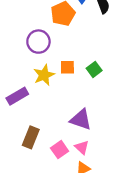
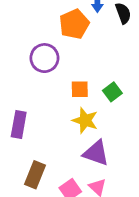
yellow star: (44, 75) -> (85, 120), moved, turned -30
purple rectangle: (17, 96) -> (19, 125), turned -50

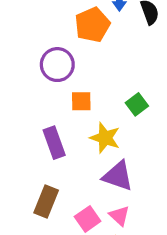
orange square: (80, 89) -> (81, 101), moved
purple rectangle: (19, 125) -> (54, 143), moved, turned -30

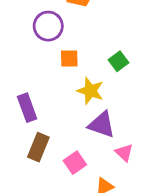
purple rectangle: (54, 143) -> (27, 108), moved
pink triangle: (119, 216) -> (124, 153), moved

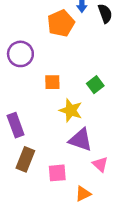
purple circle: (48, 26) -> (20, 54), moved
pink square: (75, 163) -> (57, 173), turned 30

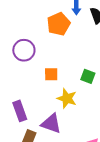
green square: (95, 85) -> (88, 76), turned -32
purple triangle: (81, 140) -> (51, 124), moved

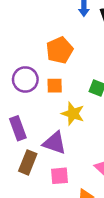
orange pentagon: (59, 24) -> (59, 50), moved
purple circle: (24, 50) -> (25, 79), moved

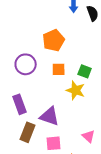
orange square: (55, 86) -> (59, 69), moved
yellow star: (73, 114) -> (76, 90), moved

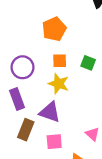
purple circle: (26, 64) -> (23, 67), moved
yellow star: (76, 90) -> (59, 84), moved

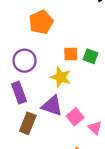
orange pentagon: (54, 29) -> (41, 22), moved
orange square: (60, 61) -> (71, 54), moved
pink square: (54, 142) -> (75, 117), moved, turned -35

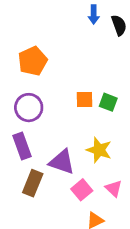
orange pentagon: (41, 22) -> (33, 61), moved
yellow star: (61, 77) -> (99, 150), moved
pink square: (75, 117) -> (82, 190), moved

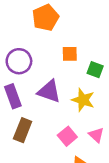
orange pentagon: (33, 61) -> (46, 18), moved
green square: (108, 102) -> (95, 70), moved
purple triangle: (62, 162) -> (49, 91), moved

